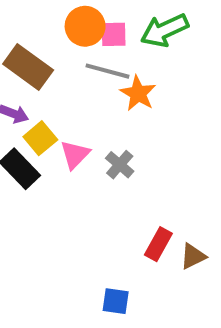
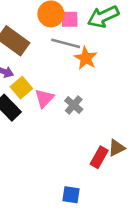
brown triangle: (193, 256) -> (117, 148), moved

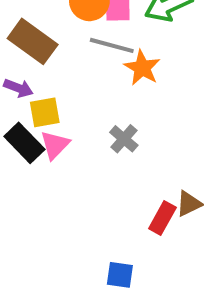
yellow square: (21, 88) -> (45, 112), turned 30
pink triangle: (44, 98) -> (55, 145), moved

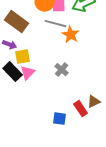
red rectangle: (162, 218) -> (81, 109), turned -63
blue square: (120, 275) -> (60, 119), moved

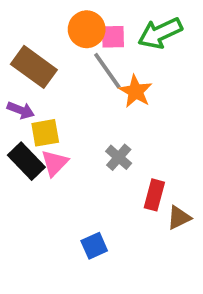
gray line: (56, 24) -> (107, 71), turned 40
red rectangle: (81, 109) -> (154, 195), moved, turned 49
blue square: (60, 119) -> (94, 246), moved, turned -32

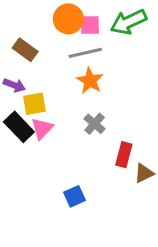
brown rectangle: (34, 67) -> (25, 50), size x0.7
gray line: (107, 71) -> (85, 53), turned -68
orange star: (136, 91) -> (90, 81), moved

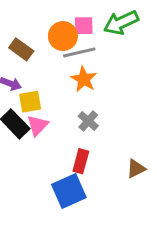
orange circle: (68, 19) -> (63, 36), moved
red rectangle: (124, 155) -> (81, 161), moved
blue square: (74, 196) -> (69, 191), size x1.6

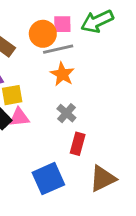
pink triangle: (38, 125) -> (19, 117), turned 40
red rectangle: (81, 161) -> (78, 144), moved
brown triangle: (136, 169) -> (103, 179), moved, size x1.5

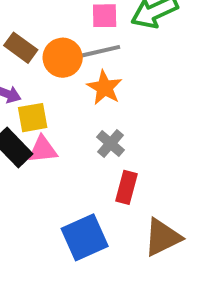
orange circle: (43, 34) -> (63, 58), moved

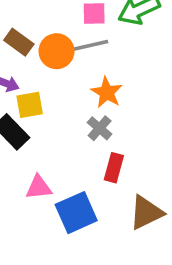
orange star: (105, 88) -> (107, 92), moved
pink triangle: (43, 149) -> (39, 187), moved

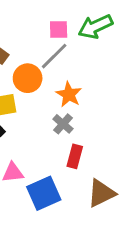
gray line: (89, 46) -> (54, 56), turned -32
orange circle: (57, 51) -> (28, 78), moved

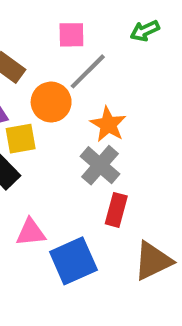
green arrow: (95, 27) -> (145, 31), size x0.6
pink square: (59, 29) -> (71, 35), moved
gray cross: (63, 124) -> (100, 165), size x1.4

